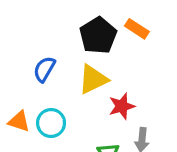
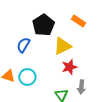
black pentagon: (98, 36) -> (43, 25), moved
yellow triangle: (93, 79) -> (62, 46), moved

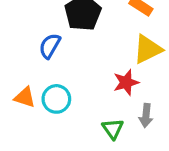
yellow triangle: (62, 46) -> (148, 49), moved

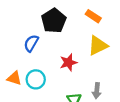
red star: (126, 82) -> (68, 62), moved

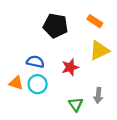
black pentagon: (54, 21) -> (56, 26), turned -30
blue semicircle: (31, 43) -> (35, 62), moved, turned 72

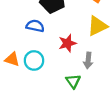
blue semicircle: (35, 62) -> (35, 26), moved
gray arrow: (98, 95) -> (88, 60), moved

